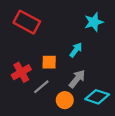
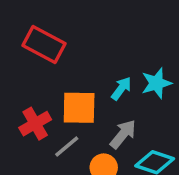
cyan star: (94, 22) -> (156, 83), moved
orange square: (49, 62) -> (79, 108), size x1.5

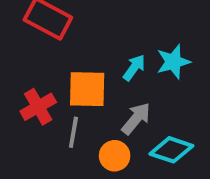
gray line: (67, 146) -> (73, 132), turned -40

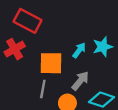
red cross: (38, 107) -> (15, 49), moved

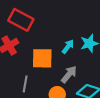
gray line: (43, 89) -> (25, 84), moved

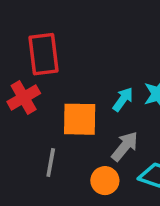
red rectangle: (21, 20) -> (44, 54), turned 55

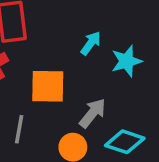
cyan arrow: (123, 99) -> (91, 43), moved

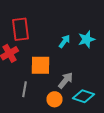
cyan star: (127, 61) -> (86, 39), moved

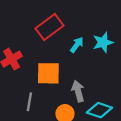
red rectangle: (20, 29) -> (50, 27), moved, turned 60
gray arrow: (66, 80) -> (78, 91), turned -54

